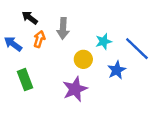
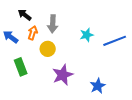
blue line: (137, 49) -> (115, 41), turned -65
yellow circle: (83, 59) -> (48, 49), moved
blue star: (117, 70) -> (98, 86), moved

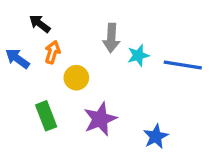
gray arrow: (53, 24) -> (111, 38), moved
blue line: (115, 41) -> (183, 65), turned 30
green rectangle: (21, 67) -> (46, 116), moved

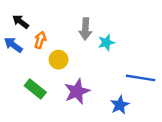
black arrow: (40, 24) -> (21, 22), moved
blue line: (183, 65) -> (141, 78), moved
green rectangle: (46, 116) -> (35, 89), turned -30

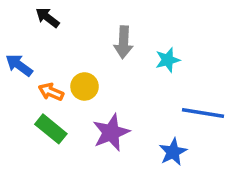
black arrow: (21, 22) -> (47, 18), moved
orange arrow: (40, 40) -> (51, 92), moved, turned -84
cyan star: (106, 42) -> (168, 60), moved

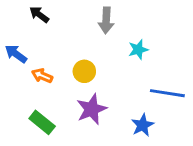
gray arrow: (123, 42) -> (106, 20), moved
yellow circle: (85, 86) -> (84, 71), moved
green rectangle: (51, 129) -> (42, 122), moved

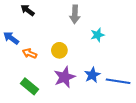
blue line: (167, 93) -> (118, 81), moved
blue star: (143, 125) -> (92, 75), moved

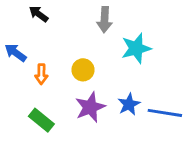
cyan star: (97, 35) -> (136, 48), size x1.5
orange arrow: (30, 53) -> (41, 74), turned -112

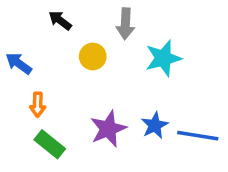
black arrow: (39, 14) -> (60, 20), moved
yellow circle: (83, 70) -> (93, 57), moved
orange arrow: (41, 74) -> (38, 105), moved

